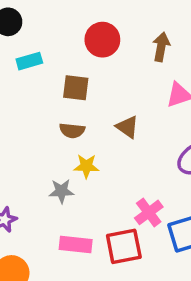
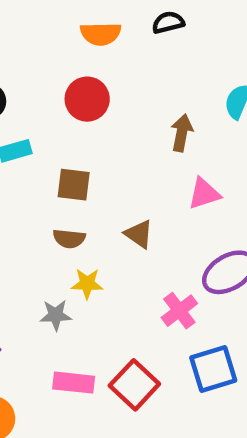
red circle: (102, 40) -> (87, 99), moved
pink cross: (149, 212) -> (179, 311), moved
red square: (124, 246) -> (134, 385), turned -36

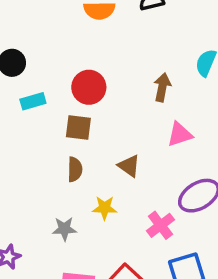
red circle: (87, 99) -> (89, 87), moved
brown semicircle: (69, 239) -> (75, 169), turned -95
yellow star: (87, 284) -> (105, 208), moved

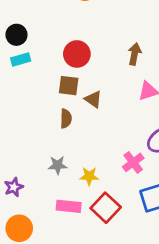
cyan rectangle: (33, 101) -> (21, 59), moved
brown triangle: (129, 166) -> (93, 99), moved
yellow star: (105, 208) -> (89, 176), moved

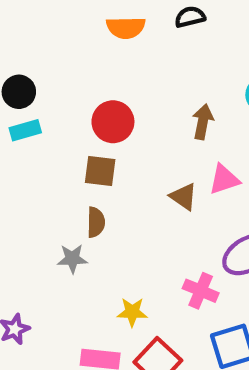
brown triangle: (93, 99) -> (184, 197), moved
pink cross: (133, 162) -> (201, 291), turned -30
gray star: (58, 165) -> (72, 259), moved

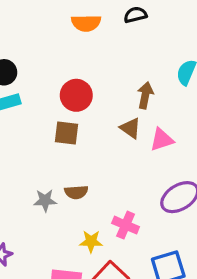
brown triangle: (184, 197) -> (130, 128), moved
brown semicircle: (96, 222) -> (76, 192), moved, turned 85
pink cross: (201, 291) -> (126, 225), moved

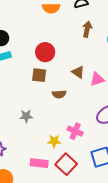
brown arrow: (145, 95) -> (87, 29), moved
brown semicircle: (76, 192) -> (59, 94), moved

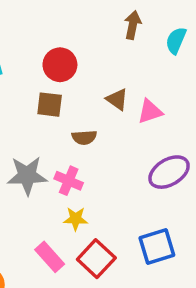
gray star: (26, 116) -> (27, 176), size x1.6
pink cross: (75, 131) -> (69, 181), moved
pink rectangle: (39, 163) -> (50, 257), turned 42

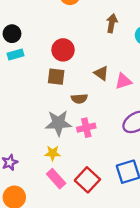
gray star: (27, 176) -> (58, 123), moved
pink cross: (69, 181) -> (86, 128), moved, turned -36
yellow star: (76, 219) -> (53, 153), moved

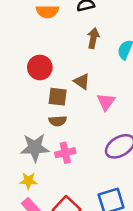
brown triangle: (101, 73) -> (82, 81), moved
brown square: (56, 77) -> (58, 97), moved
pink triangle: (123, 81) -> (106, 102), turned -36

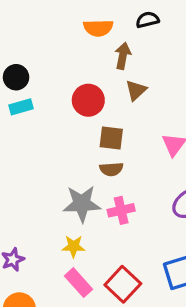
brown arrow: (93, 38) -> (123, 56), moved
brown triangle: (82, 81) -> (136, 90), moved, turned 42

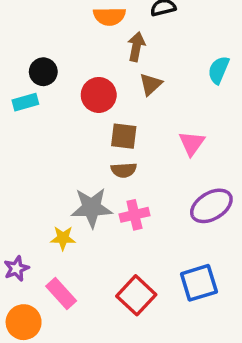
black circle: (16, 77) -> (43, 72), moved
yellow star: (74, 246) -> (63, 238), moved
pink rectangle: (78, 283) -> (61, 294), moved

